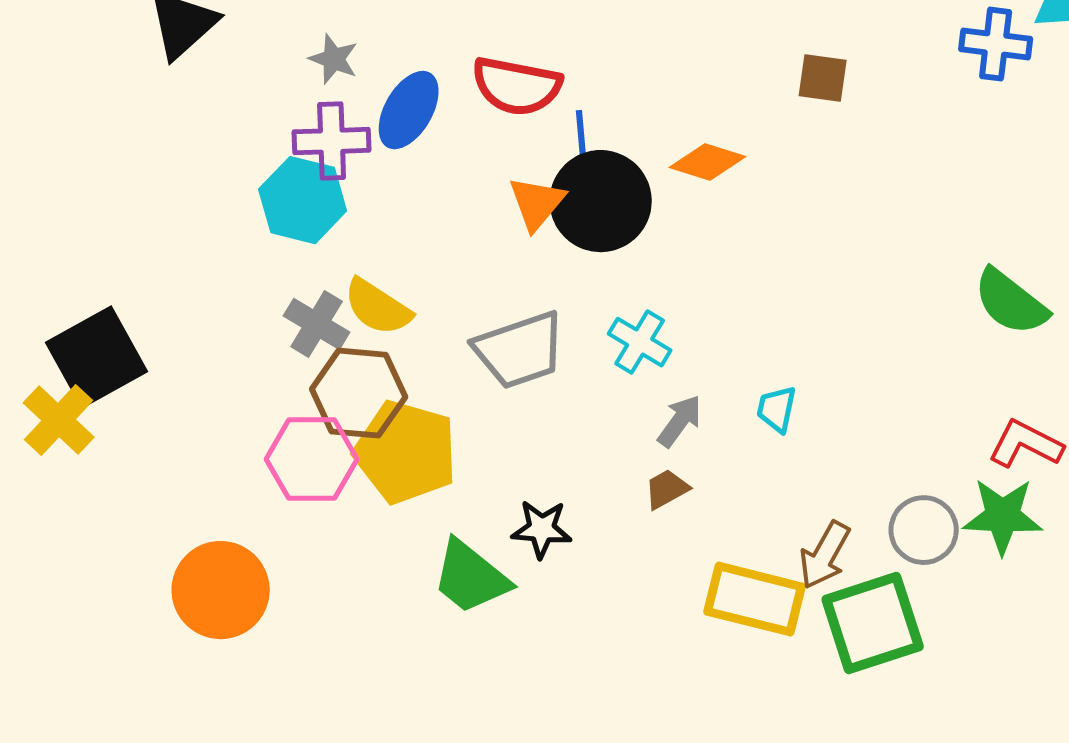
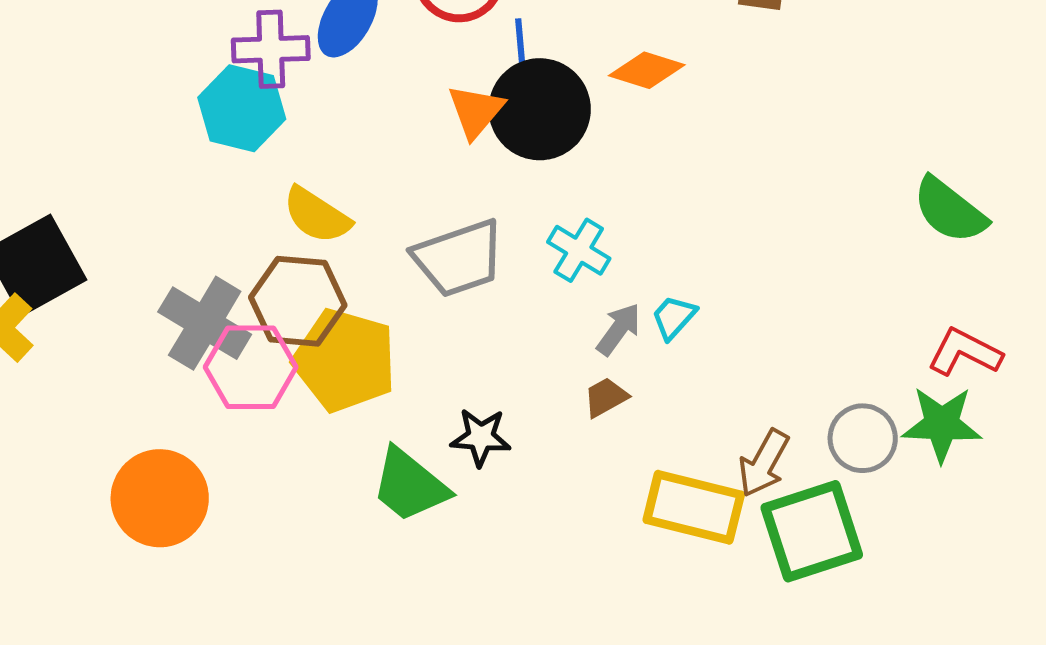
gray cross: (317, 324) -> (205, 323), moved, size x1.4
cyan trapezoid: (777, 409) -> (674, 317), moved, turned 30

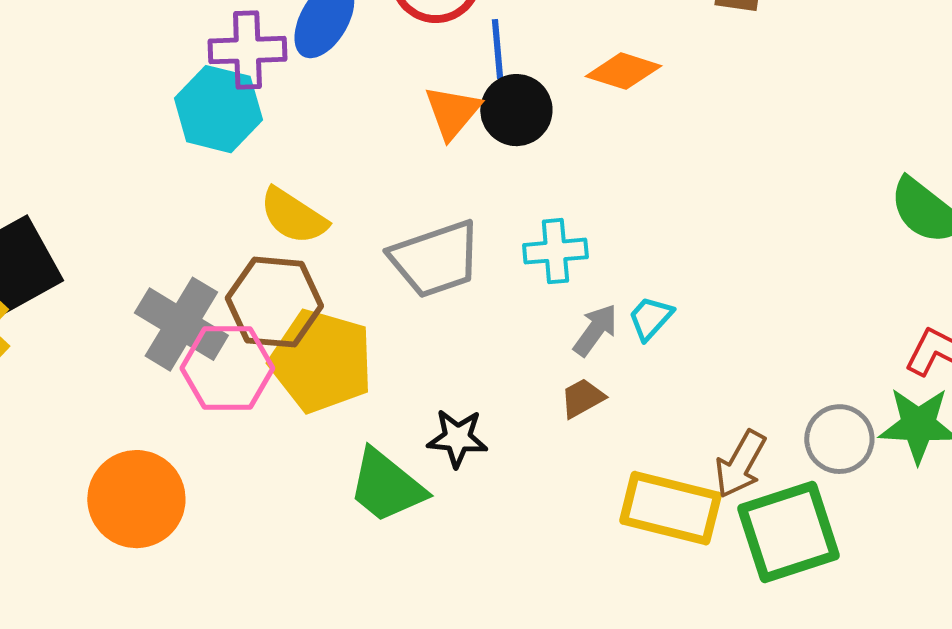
black circle: (540, 109) -> (516, 110), size x0.7
cyan cross: (579, 250) -> (555, 251), turned -36

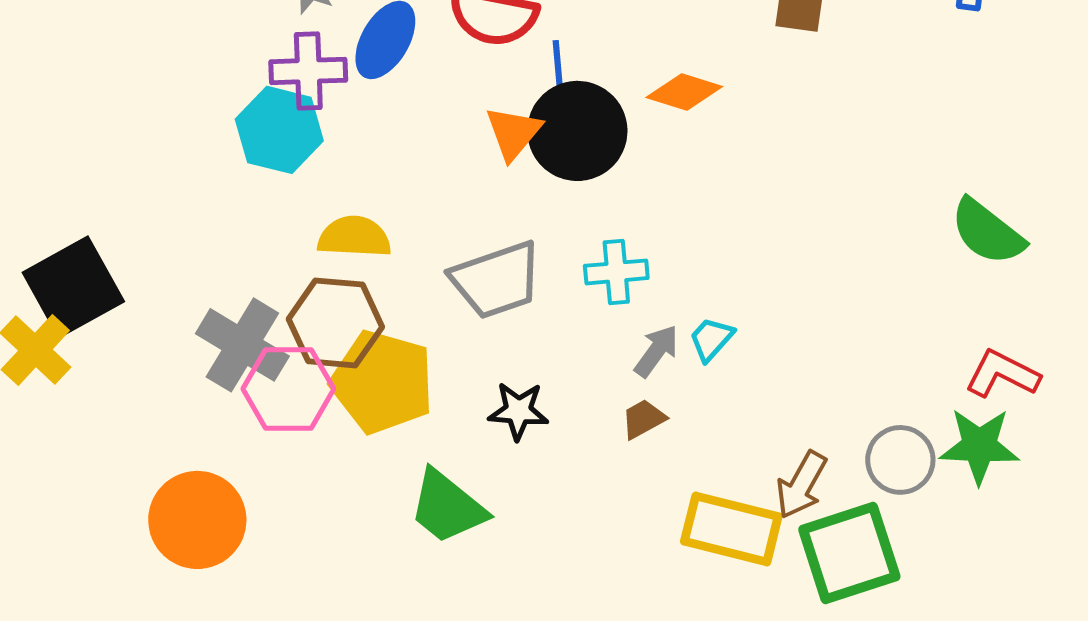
black circle: (516, 110) -> (577, 131), size x1.4
yellow semicircle: (293, 216) -> (354, 237), turned 150
black star: (457, 438) -> (518, 411), moved

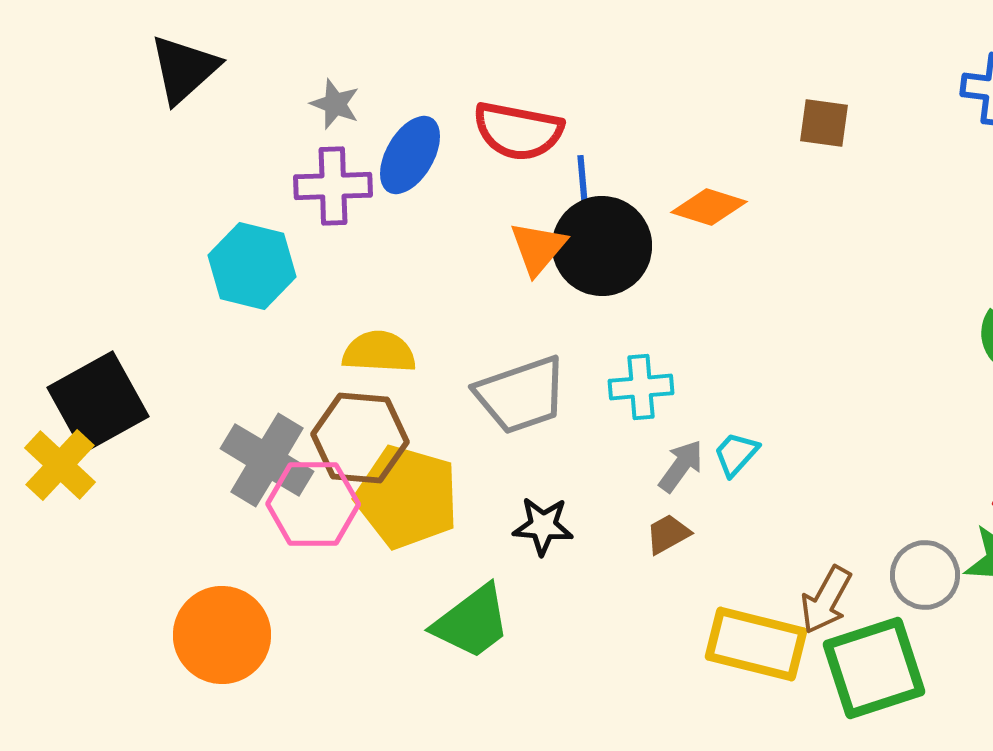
cyan hexagon: (279, 130) -> (252, 266), moved
green trapezoid: (447, 507) -> (472, 622), turned -76

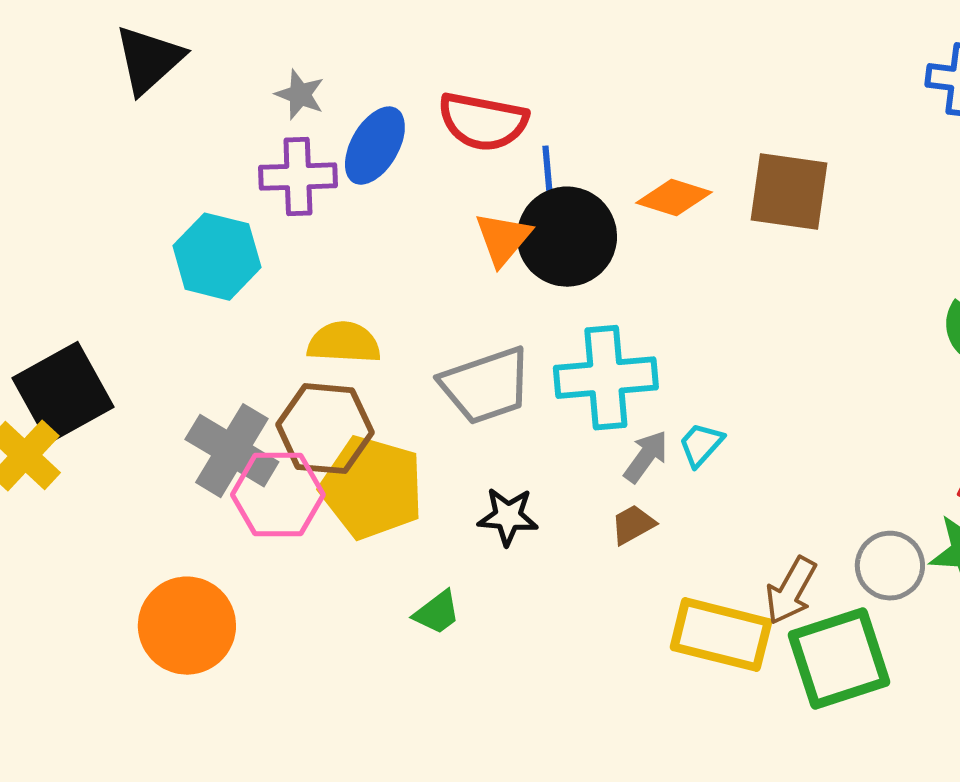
brown square: (824, 123) -> (789, 192), moved, size x1.6
cyan cross: (641, 387) -> (606, 378), size x1.6
green trapezoid: (472, 622) -> (437, 613), size x0.6

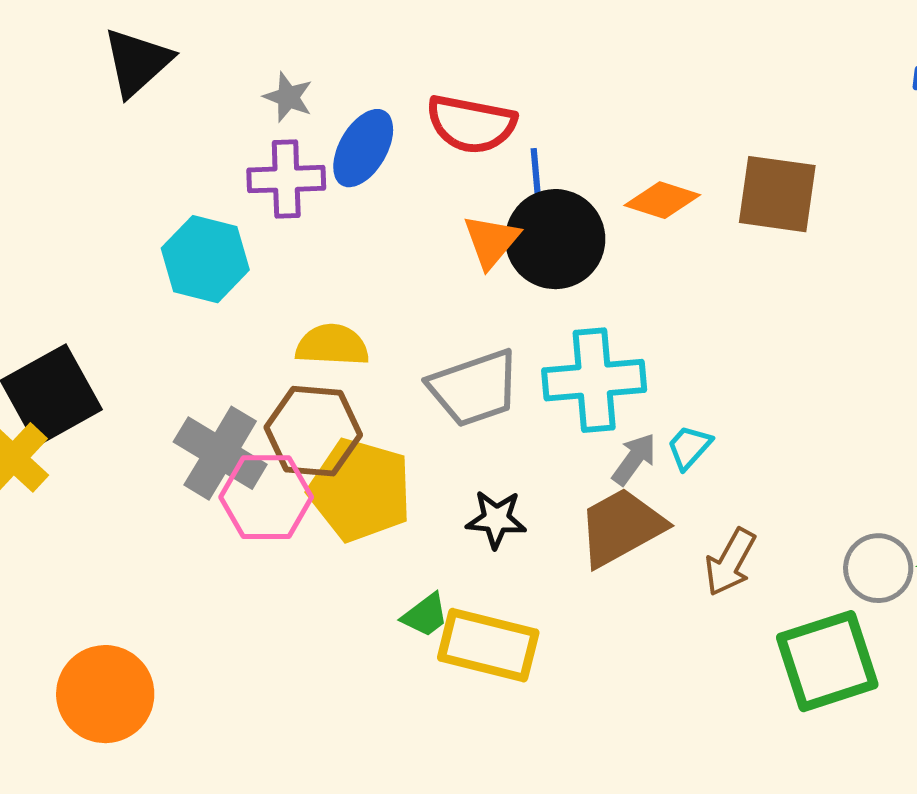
brown trapezoid: (633, 525) -> (621, 527), size x2.0
brown arrow: (791, 591) -> (730, 562), moved
orange circle: (187, 626) -> (105, 694), moved
yellow rectangle: (721, 635) -> (488, 645), moved

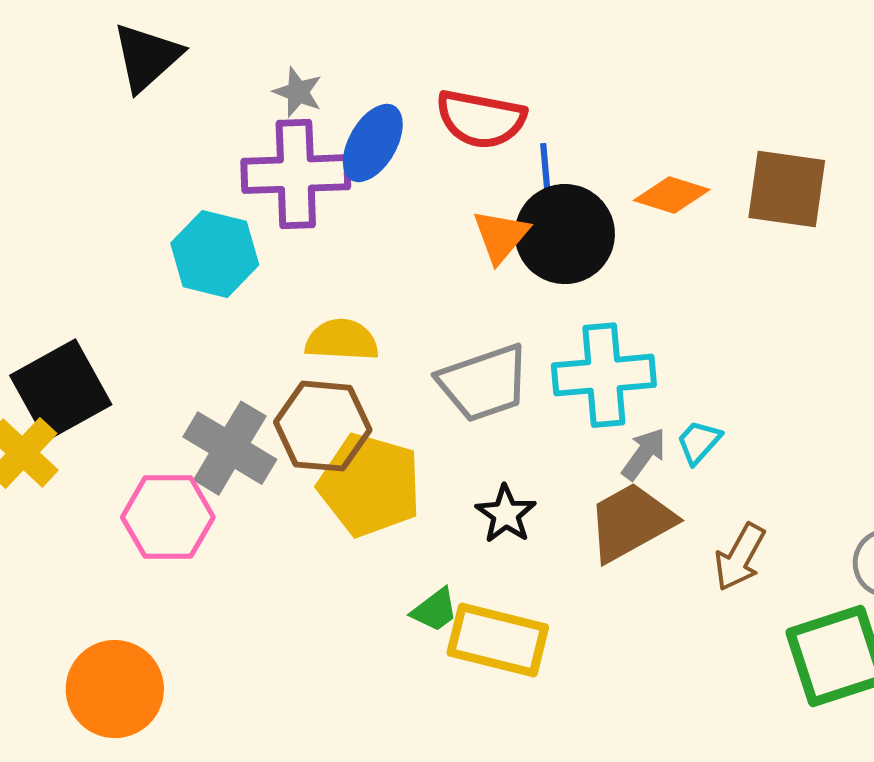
purple cross: (286, 179) -> (296, 174), size x1.4
pink hexagon: (266, 497) -> (168, 517), moved
black star: (496, 519) -> (506, 514), turned 30

